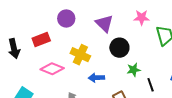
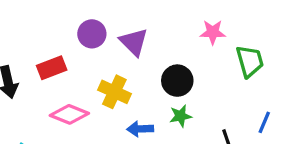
purple triangle: (104, 24) -> (134, 42), moved
green star: (134, 70) -> (181, 116), moved

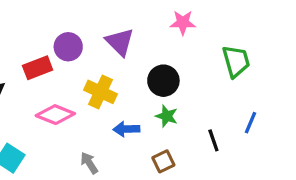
pink star: (213, 32) -> (183, 23), moved
purple circle: (92, 34) -> (68, 47), moved
green star: (181, 116) -> (167, 116), turned 30

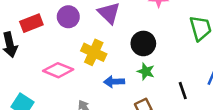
red rectangle: (38, 68) -> (31, 23), moved

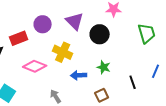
red rectangle: (31, 23) -> (19, 38), moved
black circle: (143, 43) -> (100, 34), moved

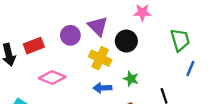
purple circle: (43, 24) -> (70, 35), moved
yellow cross: (63, 52) -> (100, 58), moved
blue line: (156, 71) -> (190, 68), moved

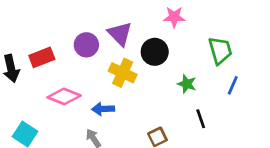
green star: (131, 79) -> (187, 84), moved
blue arrow: (102, 88) -> (103, 109), moved

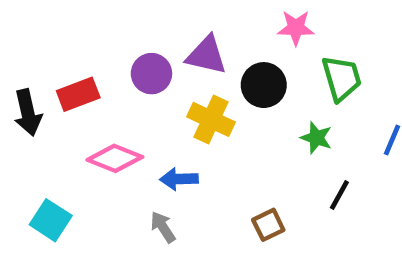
purple triangle: (120, 34) -> (206, 55), turned -32
green trapezoid: (220, 50) -> (342, 78), moved
black line: (201, 119) -> (339, 195), turned 48

